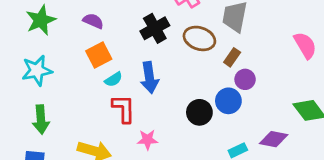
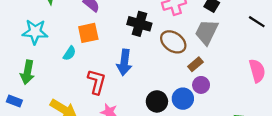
black cross: (155, 28) -> (139, 24), turned 30
cyan semicircle: (113, 79) -> (70, 53), moved, turned -40

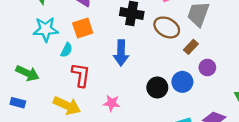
cyan star: (35, 32) -> (46, 29), moved
green arrow: (27, 72) -> (27, 73), turned -70
red L-shape: (97, 82) -> (81, 75), moved
purple circle: (201, 85) -> (207, 68), moved

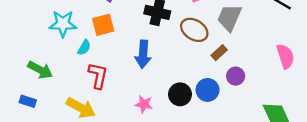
pink star: (112, 103) -> (144, 104), moved

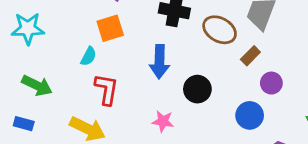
cyan star: (63, 24) -> (28, 29), moved
blue circle: (208, 90) -> (250, 115), moved
black circle: (180, 94) -> (197, 89), moved

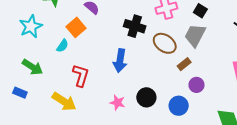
orange square: (110, 28) -> (76, 27), moved, turned -30
cyan star: (28, 29) -> (31, 26), turned -30
cyan semicircle: (89, 56) -> (62, 46), moved
black circle: (197, 89) -> (146, 97), moved

